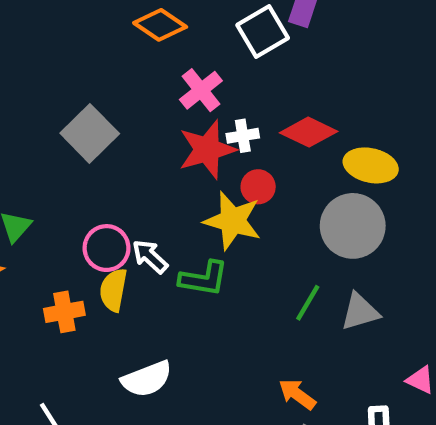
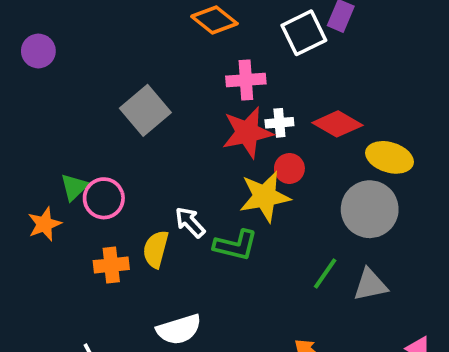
pink cross: (201, 90) -> (246, 80), turned 30
yellow star: (233, 221) -> (265, 196), turned -30
pink circle: (107, 248) -> (104, 198), moved

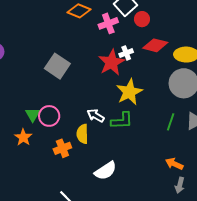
pink cross: (246, 80) -> (108, 23), moved
red circle: (289, 168) -> (142, 19), moved

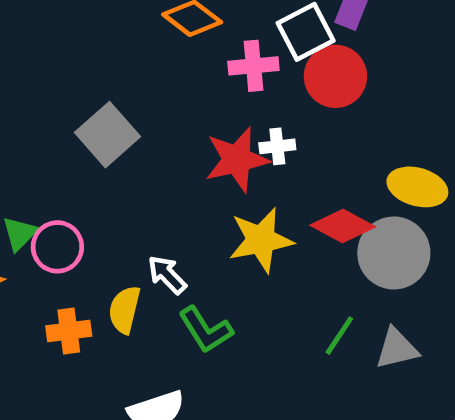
red circle: (142, 19) -> (335, 76), size x1.6
red diamond: (155, 45) -> (343, 226), moved
green L-shape: (122, 121) -> (206, 330), moved, turned 45

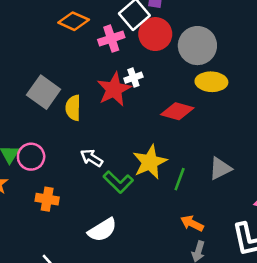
yellow star: (261, 240) -> (150, 162), moved
gray circle: (394, 253) -> (197, 46), moved
yellow semicircle: (125, 310) -> (73, 108), moved
orange cross: (69, 331) -> (47, 199), turned 30
green line: (339, 336) -> (180, 179), moved

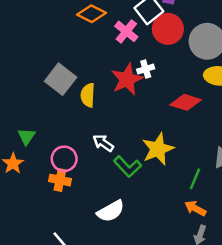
pink cross: (111, 39) -> (126, 31), turned -35
pink circle: (31, 157) -> (64, 159), moved
green line: (180, 179) -> (195, 179), moved

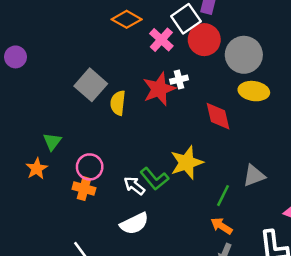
red diamond: (186, 102) -> (218, 116), turned 56
white arrow: (103, 143) -> (134, 186), moved

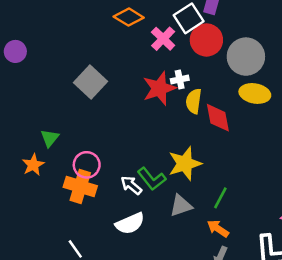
yellow semicircle: (118, 103) -> (194, 101), moved
gray triangle: (254, 176) -> (181, 206), moved
orange cross: (84, 189) -> (80, 186), size x1.4

